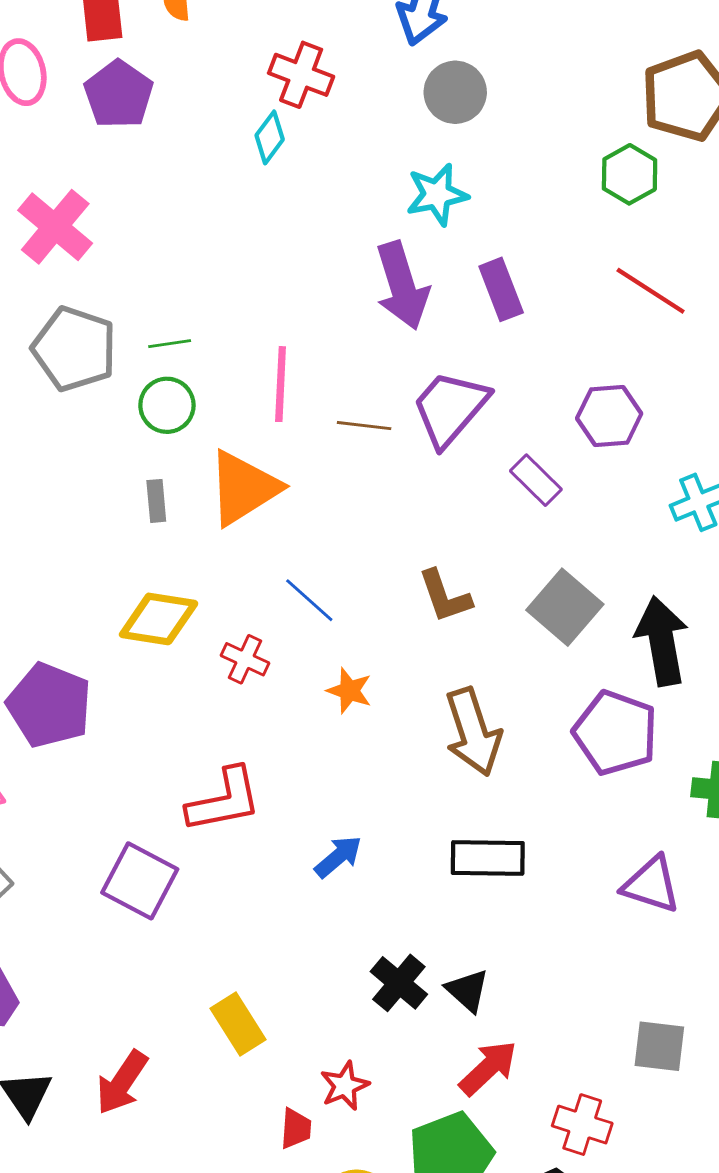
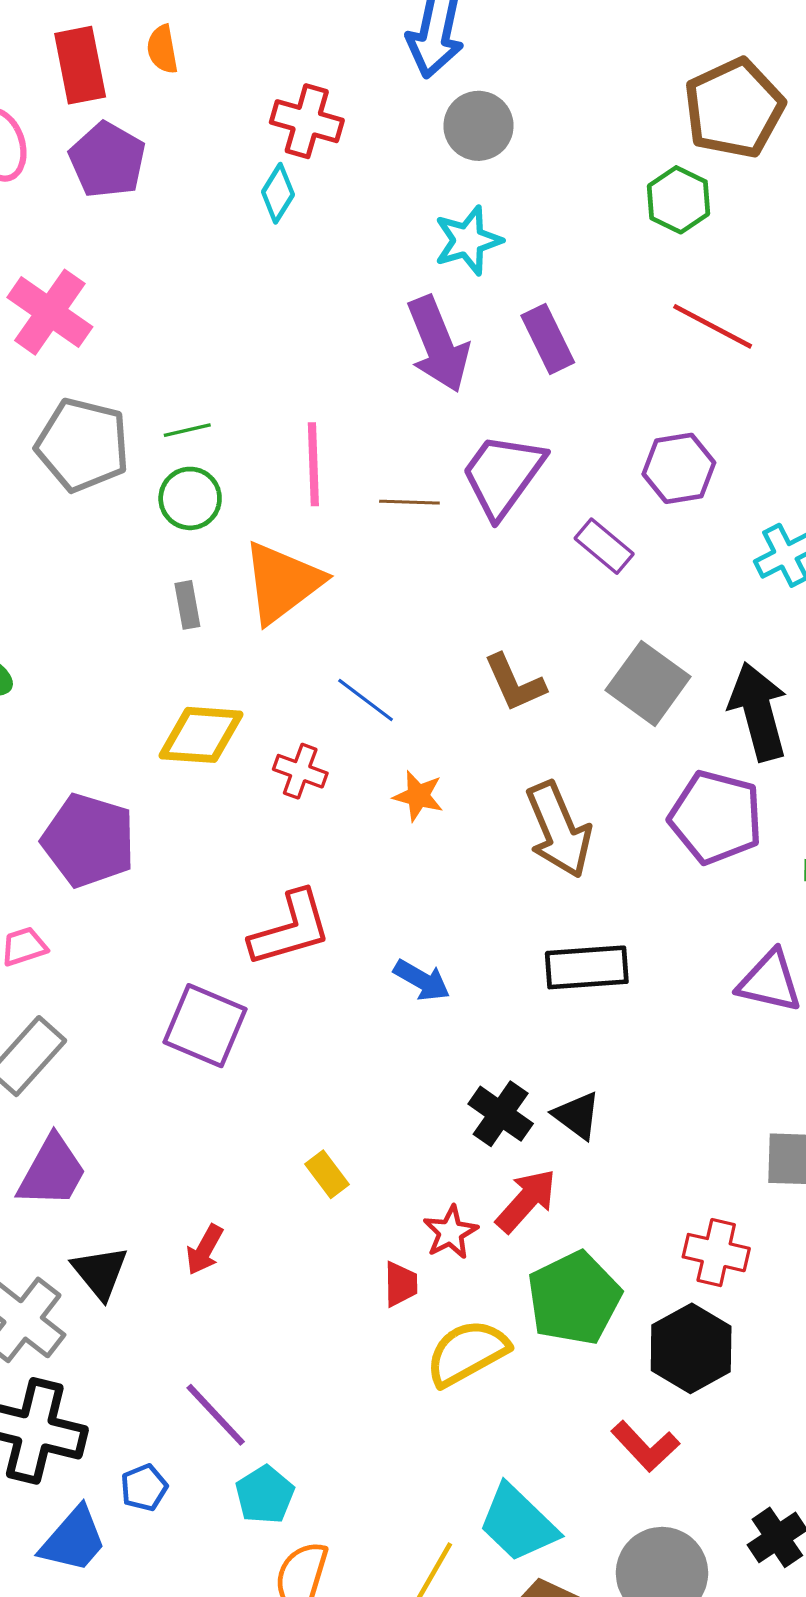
blue arrow: (338, 857) -> (422, 980), turned 75
yellow rectangle: (238, 1024) -> (327, 1174), size x0.7
red arrow: (488, 1068) -> (526, 1201), moved
red arrow: (122, 1082) -> (205, 1250), size x0.7

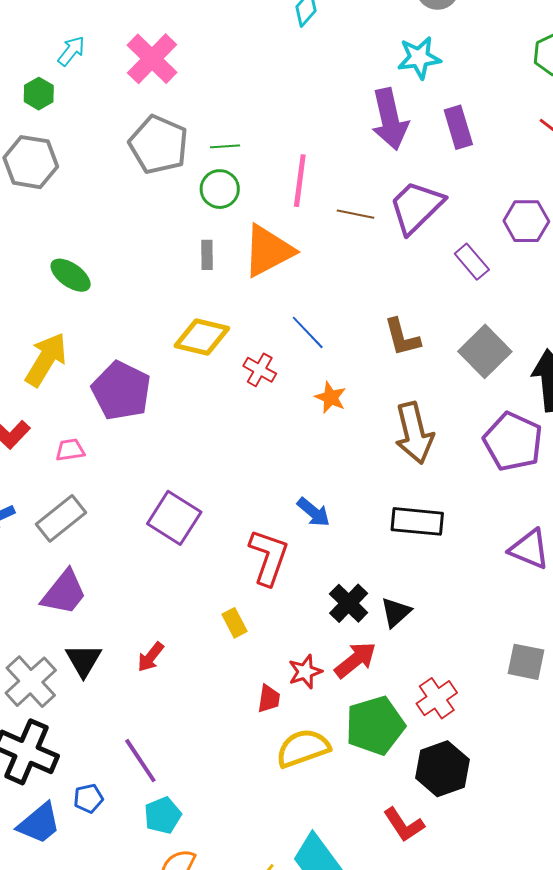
red L-shape: (291, 929) -> (268, 557), moved, turned -64
black triangle: (577, 1115) -> (396, 612), turned 32
red cross: (716, 1253) -> (437, 698), moved, turned 33

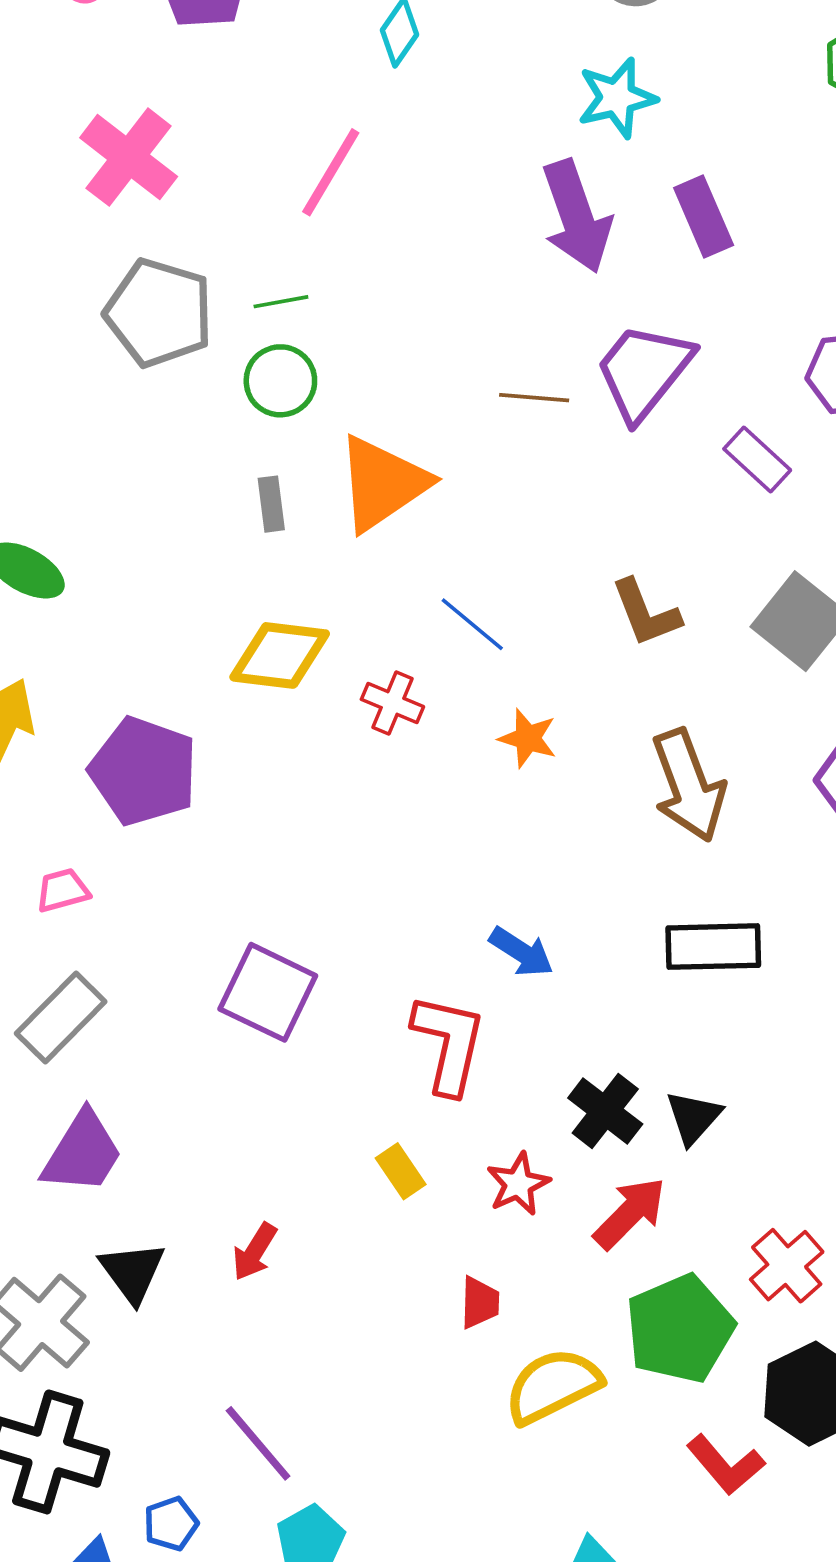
pink line: (300, 181) -> (331, 172), moved, turned 30
red star: (305, 672) -> (518, 1184), moved
red L-shape: (404, 825) -> (726, 1465), moved

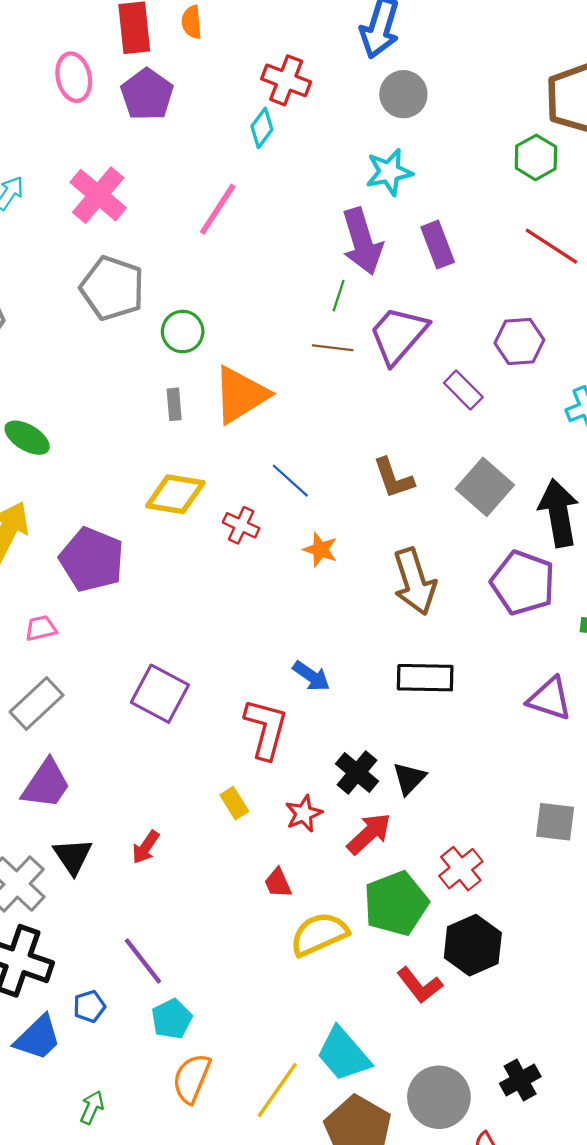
green line: (281, 302) -> (339, 296), moved, turned -64
red trapezoid: (480, 1303) -> (278, 883), turned 152

